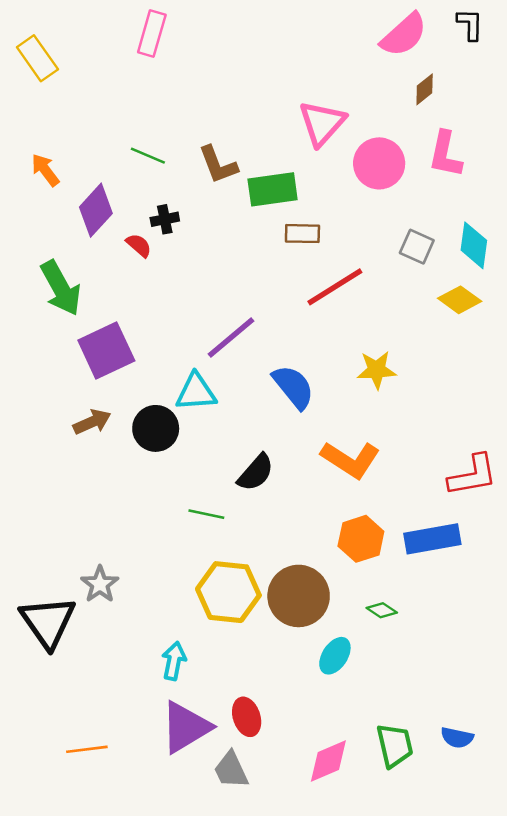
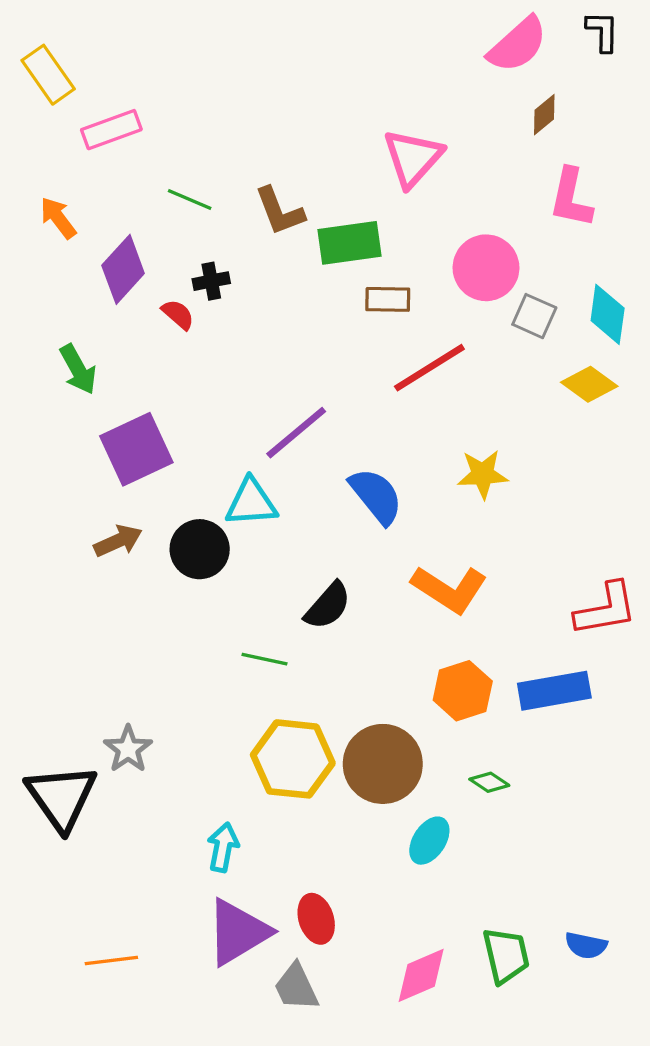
pink rectangle: (152, 34) -> (111, 130), moved, turned 54
pink circle: (379, 163) -> (486, 268), moved
green arrow: (61, 288) -> (78, 369), size x0.7

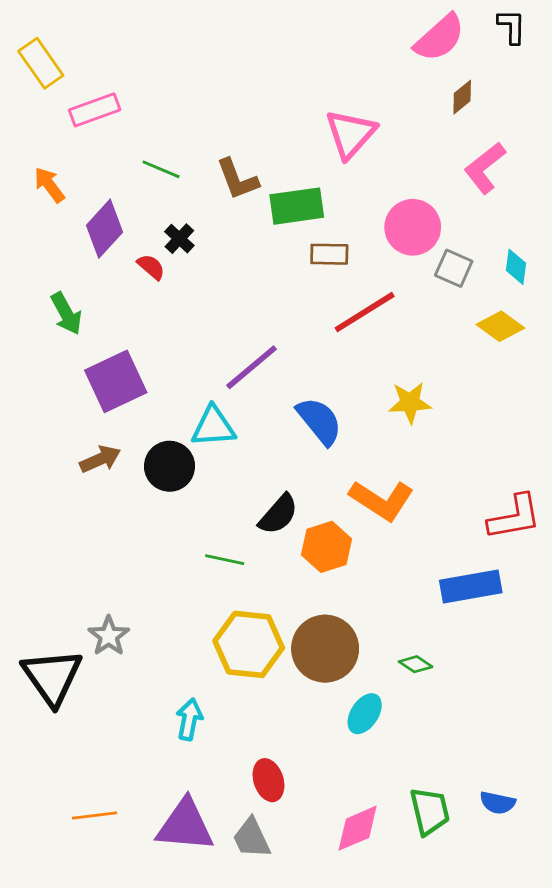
pink L-shape: (571, 198) -> (485, 168), turned 40
black cross: (211, 281) -> (179, 239), turned -36
cyan diamond: (608, 314) -> (516, 267), size x0.7
orange hexagon: (463, 691) -> (326, 547), moved
purple triangle: (238, 932) -> (185, 825), moved, turned 36

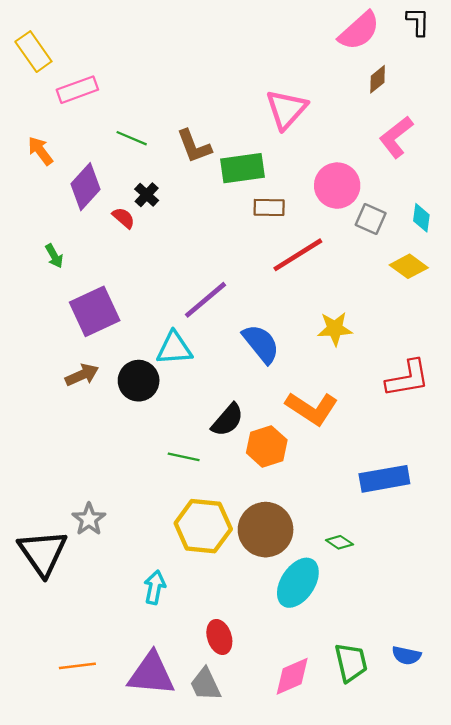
green arrow: (66, 314) -> (54, 256), size x0.7
red L-shape: (515, 517) -> (408, 378), moved
cyan ellipse: (365, 714) -> (298, 583), size x1.5

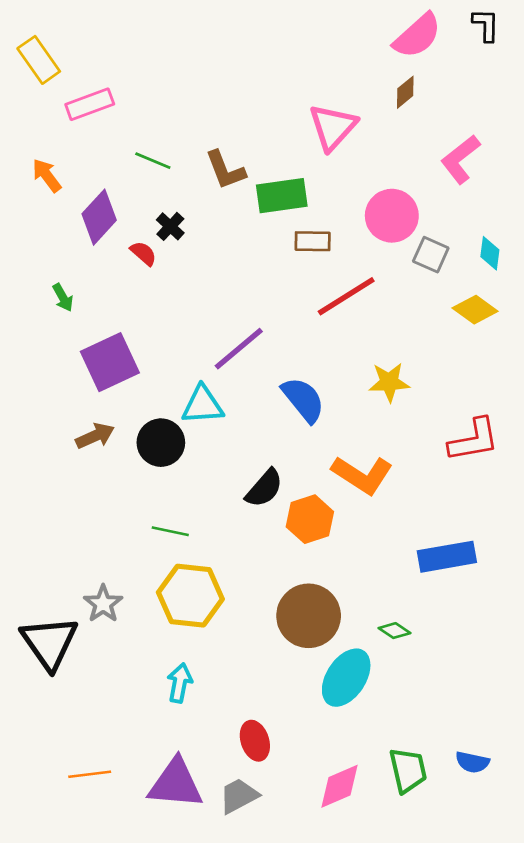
brown diamond: (378, 79) -> (405, 92), moved
green line: (184, 457) -> (170, 531), moved
yellow hexagon: (203, 526) -> (190, 596), moved
gray trapezoid: (206, 684) -> (239, 796), turned 87

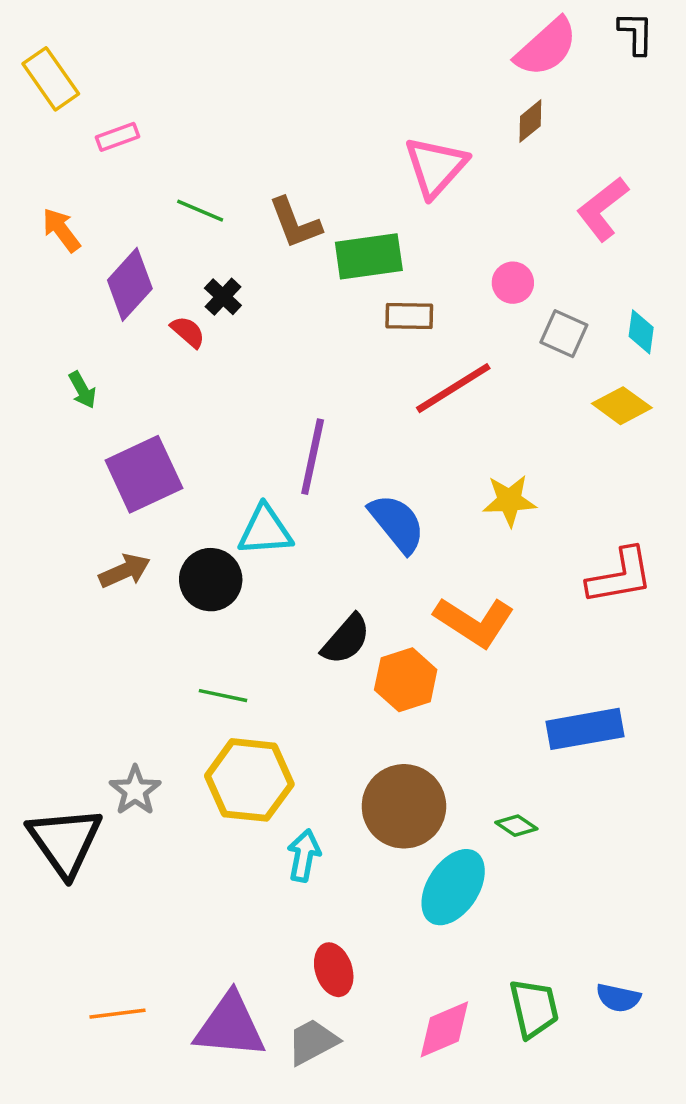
pink rectangle: (90, 104) -> (118, 137), size x0.7
pink circle: (392, 216) -> (513, 283), size x0.6
purple line: (239, 349) -> (313, 457), turned -38
cyan arrow: (180, 683) -> (304, 855), moved

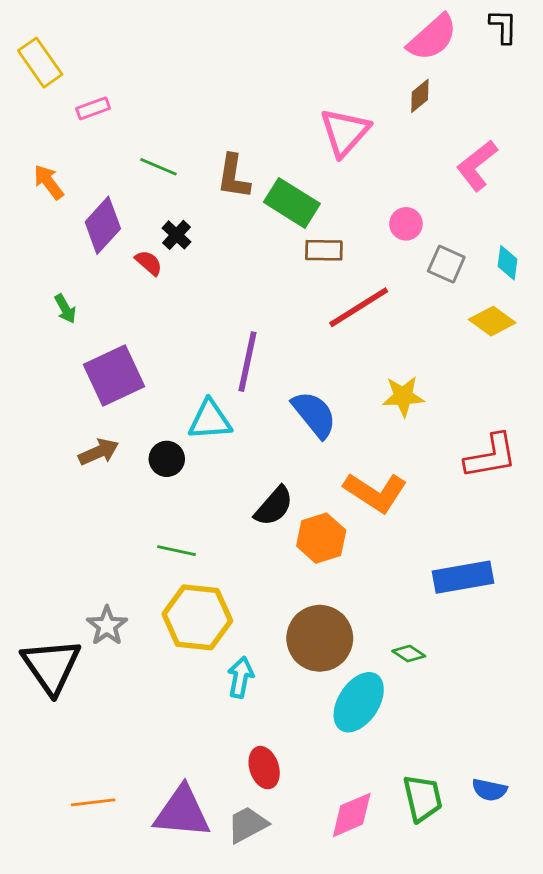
brown L-shape: (295, 223) -> (234, 177), turned 30
green rectangle: (369, 256) -> (292, 203), turned 40
black circle: (211, 580) -> (167, 459), size x0.7

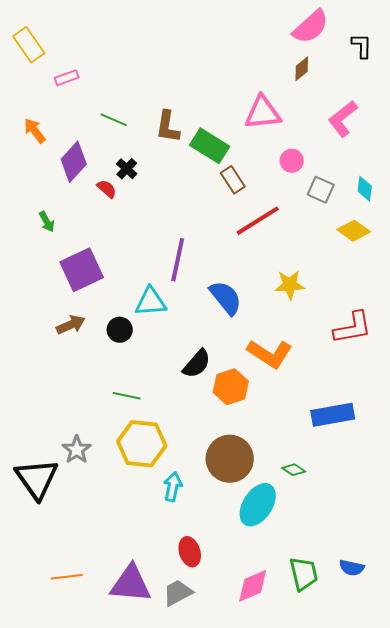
black L-shape: (503, 26) -> (362, 46), moved
pink triangle: (345, 132) -> (263, 113), moved, turned 42
brown rectangle: (324, 250) -> (233, 180), turned 56

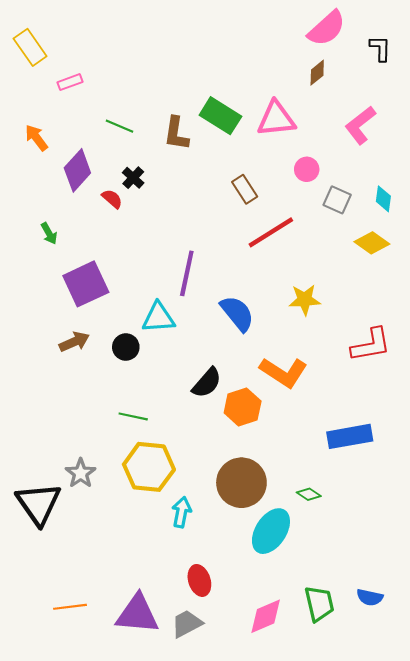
green rectangle: (210, 146) -> (220, 116), moved

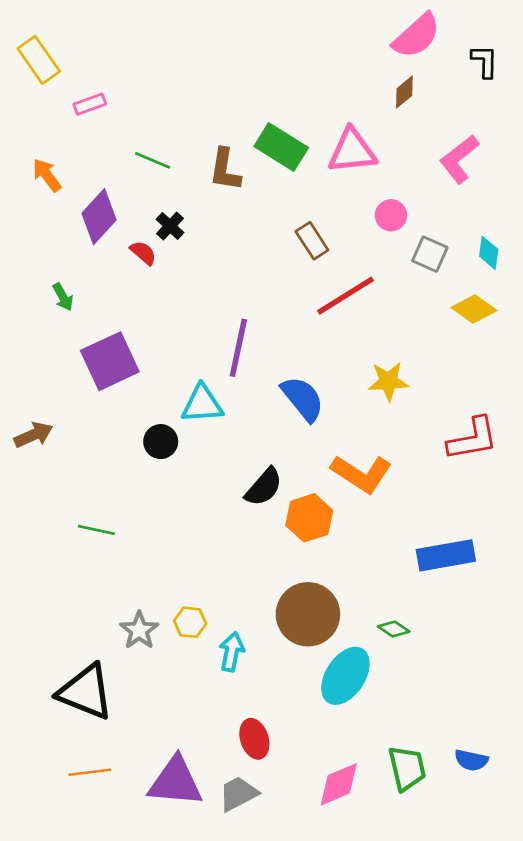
brown arrow: (74, 342) -> (33, 435), moved
green line: (133, 416) -> (96, 530), moved
yellow hexagon: (149, 467) -> (190, 622), moved, size x0.5
gray star: (81, 473) -> (139, 630), moved
black triangle: (39, 504) -> (86, 692), moved, turned -33

